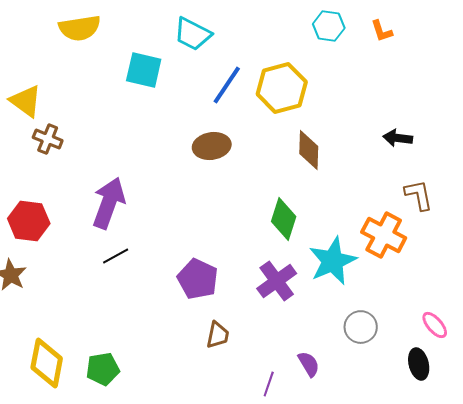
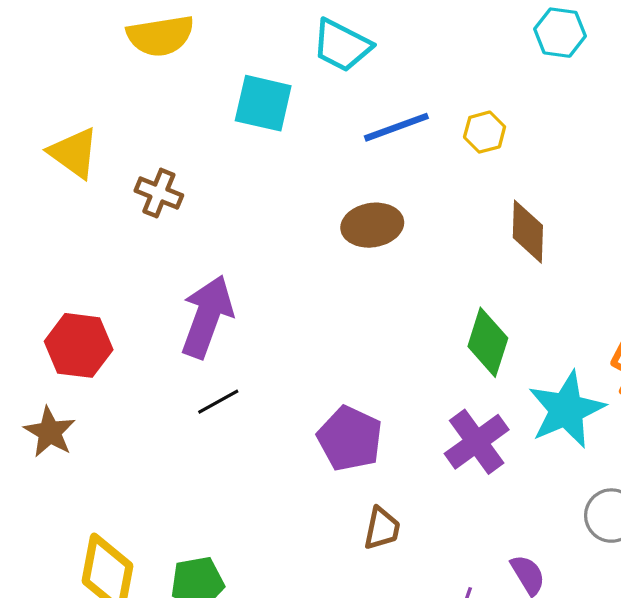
blue line: (227, 85) -> (396, 127), turned 36
yellow hexagon: (282, 88) -> (485, 132), size x0.5
brown cross: (48, 139) -> (159, 193), moved

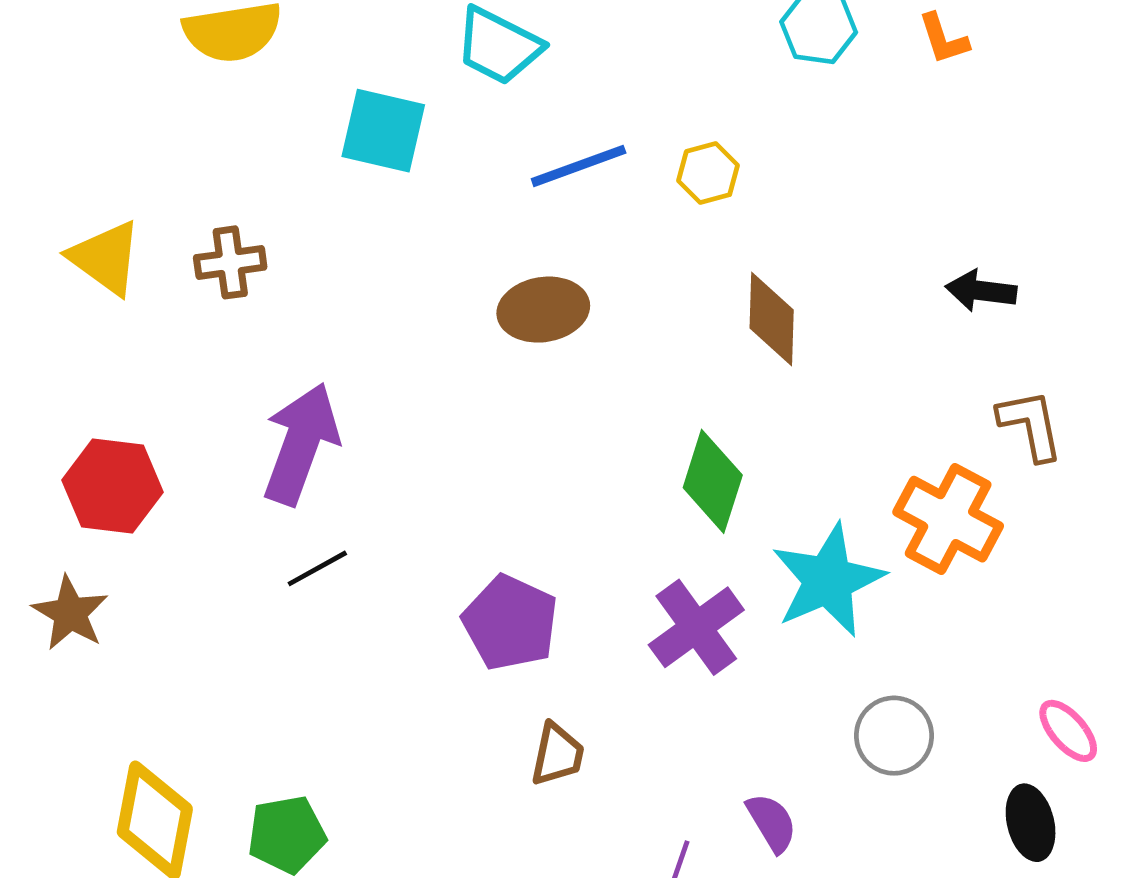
yellow triangle: (74, 153) -> (105, 258), moved
brown cross: (159, 193) -> (230, 262), turned -30

